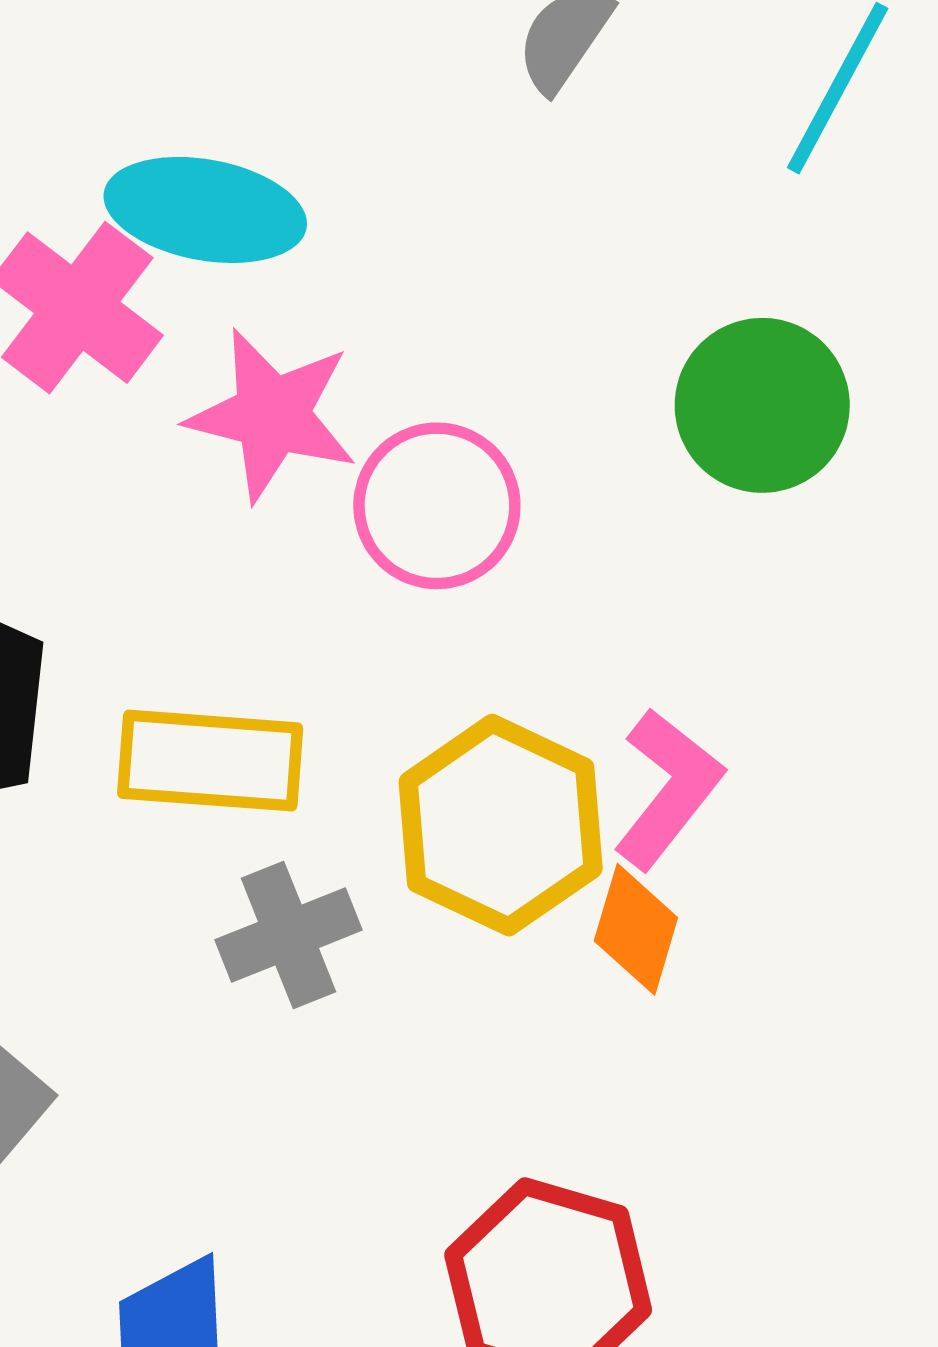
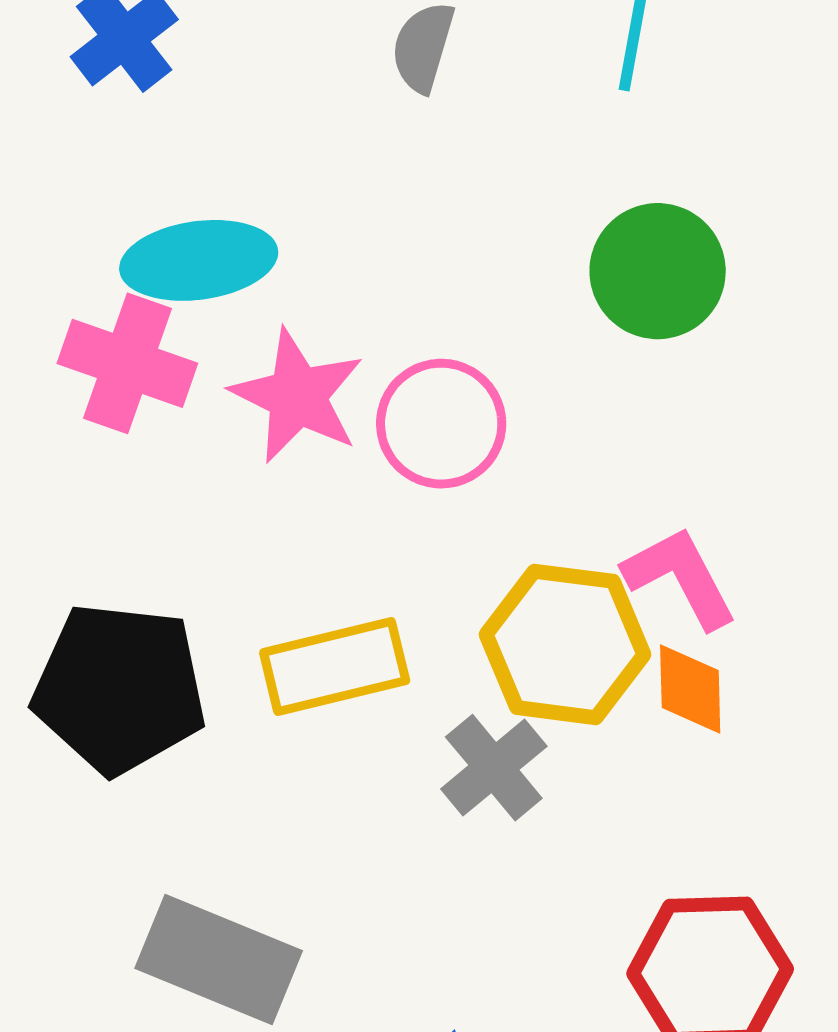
pink star: (272, 415) -> (297, 396), turned 30
pink L-shape: (668, 789) -> (680, 577), turned -48
gray cross: (288, 935) -> (494, 768), moved

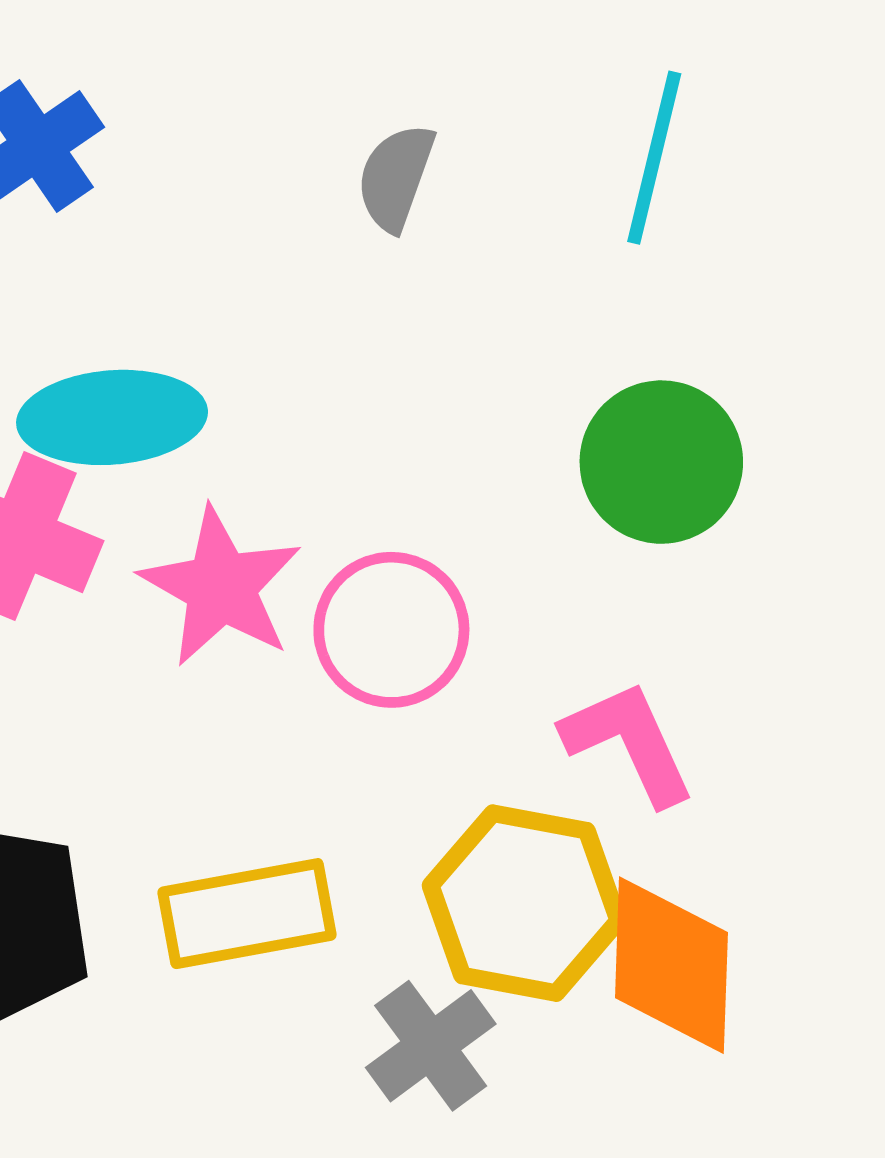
pink L-shape: (680, 577) -> (629, 742), moved
orange diamond: (690, 689) -> (671, 965), size x1.6

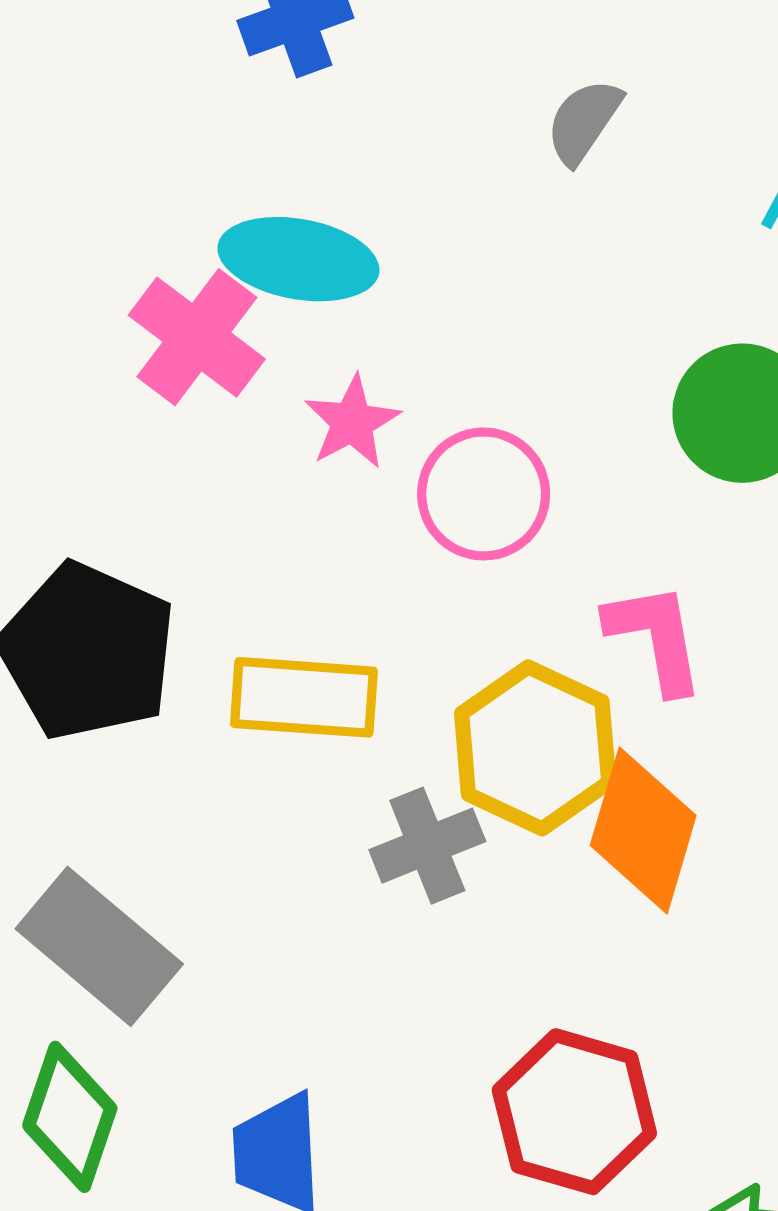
pink star: (221, 587) -> (352, 422), size x0.7

